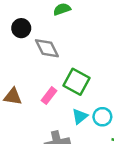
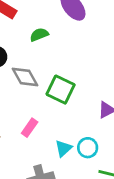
green square: (76, 82) -> (61, 90), moved

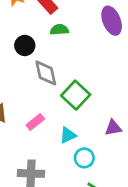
green semicircle: (39, 35) -> (59, 30), moved
cyan triangle: (63, 148) -> (68, 135), moved

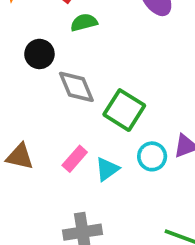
cyan triangle: (68, 135) -> (107, 169), moved
cyan circle: (84, 158) -> (152, 156), moved

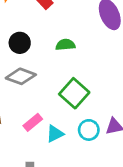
green semicircle: (84, 22) -> (65, 45), moved
gray diamond: (76, 87) -> (21, 76), moved, turned -56

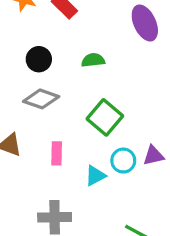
pink rectangle: (33, 122) -> (57, 153), turned -48
cyan triangle: (55, 134) -> (95, 176), moved

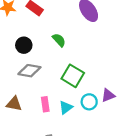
green semicircle: (93, 60) -> (59, 40), turned 64
cyan triangle: (95, 176) -> (66, 107), moved

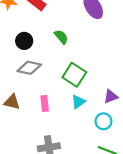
cyan circle: (89, 102) -> (103, 121), moved
cyan triangle: (66, 107) -> (78, 102), moved

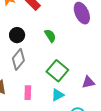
gray diamond: (29, 68) -> (18, 59), turned -70
purple triangle: (111, 96) -> (88, 82), moved

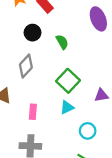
black circle: (17, 35) -> (33, 33), moved
pink rectangle: (28, 93) -> (33, 112), moved

